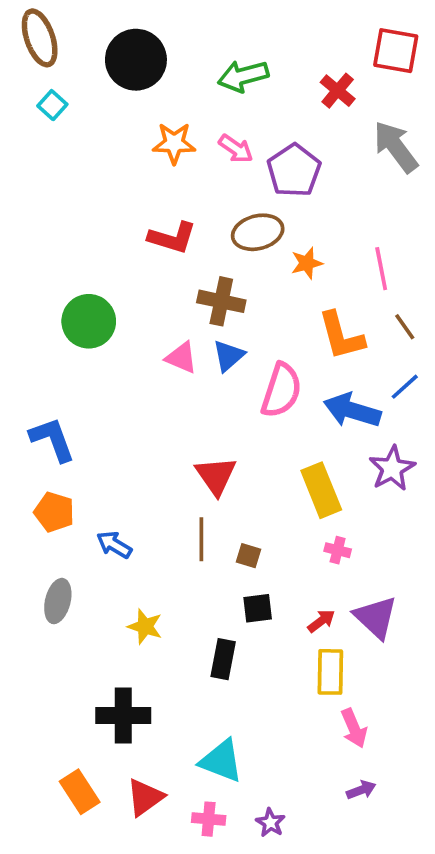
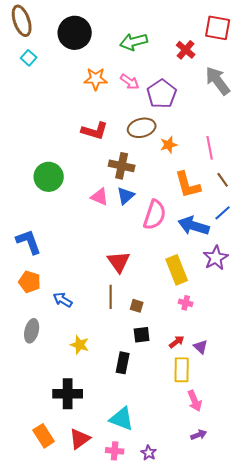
purple triangle: (376, 617) -> (201, 347), moved, size x0.6

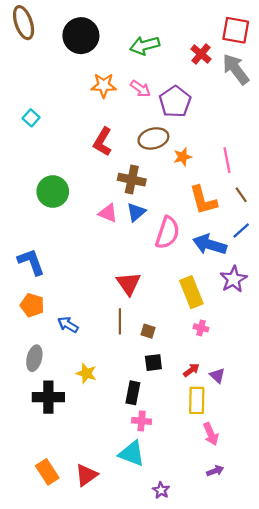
cyan square: (29, 58) -> (31, 118), moved
gray arrow: (218, 81) -> (236, 69), moved
red L-shape: (95, 131) -> (103, 142), turned 104
black cross: (68, 394) -> (48, 397), moved
pink cross: (115, 451) -> (142, 421), moved

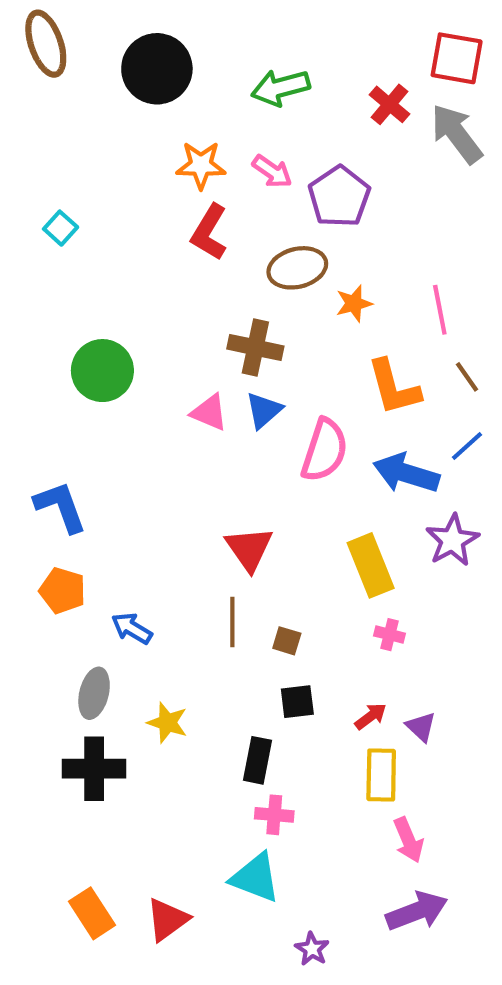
red L-shape: (103, 142) -> (209, 232), moved
gray ellipse: (34, 358) -> (94, 693), moved
purple arrow: (215, 471) -> (417, 911), size x1.8

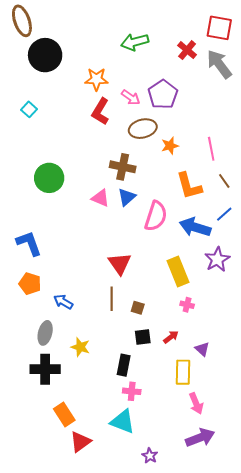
black circle: (157, 69) -> (45, 55), moved
pink arrow: (272, 171) -> (131, 97), moved
red arrow: (371, 716) -> (171, 337), moved
orange rectangle: (92, 913) -> (64, 414), moved

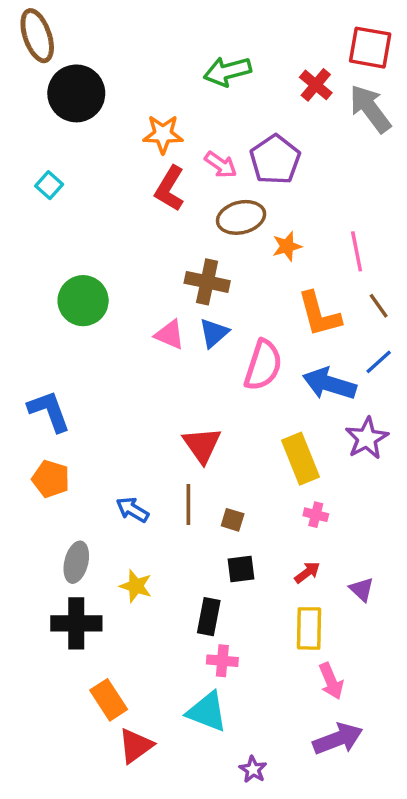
blue arrow: (63, 302) -> (132, 510), moved
red arrow: (171, 337) -> (307, 572), moved
purple triangle: (202, 349) -> (362, 589), moved

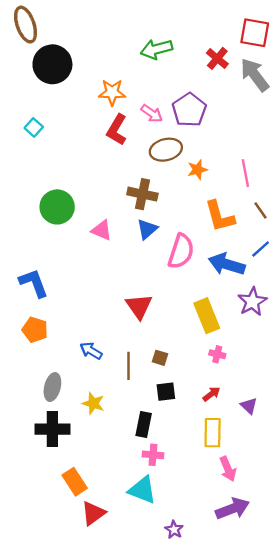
pink triangle: (170, 335) -> (102, 230), moved
brown line: (188, 504) -> (128, 366), moved

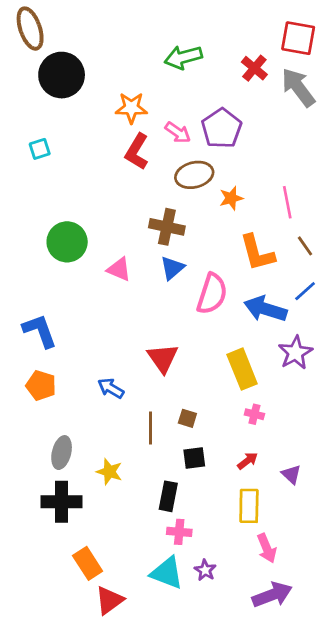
cyan square: (34, 127) -> (40, 149), turned 30
blue arrow: (91, 351) -> (111, 388), moved
purple star: (174, 530) -> (205, 570), moved

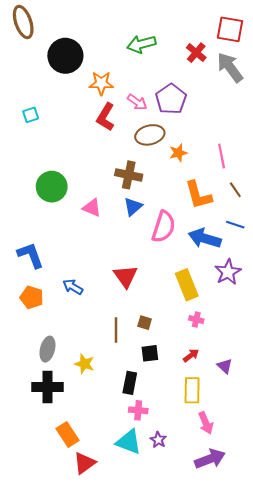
black circle: (62, 75) -> (65, 56), moved
blue line: (305, 291) -> (235, 225), turned 60
blue arrow: (111, 388) -> (73, 287), moved

